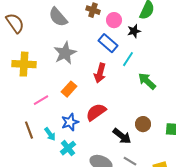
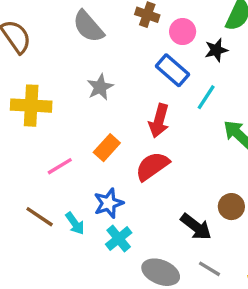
gray star: (65, 53) -> (100, 87), size x0.7
red semicircle: (96, 112) -> (152, 166), moved
brown line: (29, 130) -> (40, 217), turned -36
cyan cross: (68, 148) -> (119, 239), moved

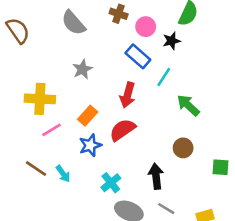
yellow cross: (31, 106) -> (40, 99), moved
blue star: (109, 203) -> (90, 145), moved
brown circle: (231, 207) -> (183, 148), moved
black arrow: (196, 227) -> (156, 176), turned -135
cyan cross: (119, 239) -> (111, 183), moved

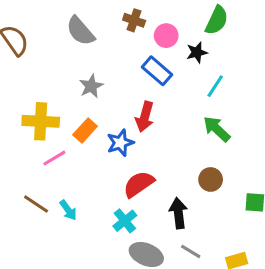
cyan line: (164, 77) -> (215, 86), moved
orange rectangle: (88, 116) -> (85, 131), moved
red semicircle: (122, 130) -> (139, 184), moved
blue star: (90, 145) -> (120, 143), moved

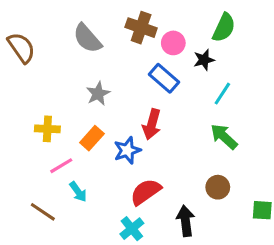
brown cross: (134, 20) -> (141, 28), size x1.4
yellow cross: (41, 121) -> (47, 129), size x0.7
cyan arrow: (68, 210) -> (78, 192), moved

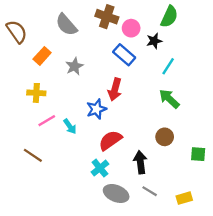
orange rectangle: (92, 138) -> (42, 56), moved
cyan arrow: (78, 192) -> (70, 126), moved

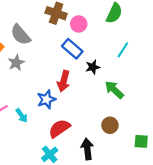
gray semicircle: (66, 25) -> (21, 35), moved
black star: (154, 41) -> (93, 67), moved
gray star: (74, 66) -> (16, 63), moved
cyan line: (168, 66) -> (123, 50), moved

